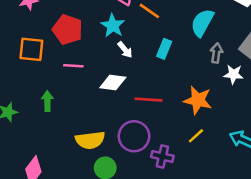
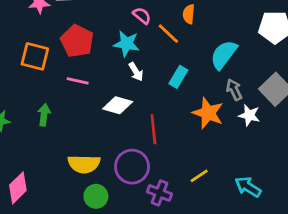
cyan star: (113, 26) -> (127, 44), turned -30
gray arrow: (216, 53) -> (234, 90), turned -42
red line: (148, 100) -> (153, 129), turned 72
orange star: (198, 100) -> (208, 113), moved

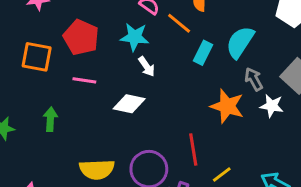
cyan rectangle: (178, 77) -> (203, 53), moved
red line: (153, 129) -> (193, 149), moved

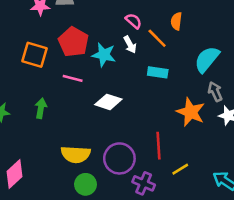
cyan star: (135, 37) -> (104, 55), moved
cyan rectangle: (203, 53) -> (158, 72), moved, turned 66
white arrow: (147, 67) -> (130, 45), moved

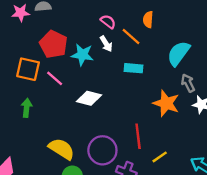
orange square: (34, 55) -> (28, 69), moved
pink line: (73, 78) -> (55, 78), turned 30
yellow semicircle: (76, 154) -> (62, 149), turned -148

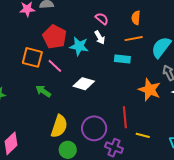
orange line: (131, 36) -> (134, 39), moved, turned -54
green arrow: (27, 108) -> (43, 91), moved, turned -63
yellow semicircle: (62, 149) -> (59, 126), turned 75
yellow line: (160, 157) -> (143, 135), turned 48

